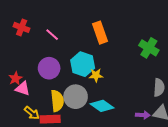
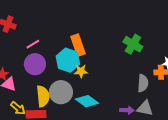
orange rectangle: (100, 33) -> (78, 45), moved
pink line: (52, 35) -> (33, 44), moved, turned -72

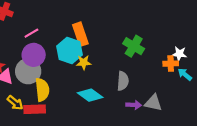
green cross: (133, 44) -> (134, 46), moved
gray semicircle: (143, 83) -> (123, 81), moved
gray circle: (61, 92) -> (28, 71), moved

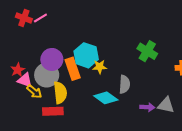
pink line: (31, 33) -> (40, 18), moved
orange rectangle: (80, 34) -> (73, 69), moved
gray semicircle: (123, 81) -> (124, 84), moved
yellow arrow: (15, 103) -> (34, 92), moved

